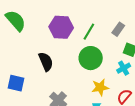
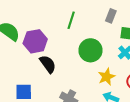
purple hexagon: (61, 27) -> (35, 41), moved
green line: (89, 32) -> (71, 20), moved

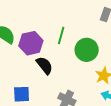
green line: (71, 20) -> (61, 36), moved

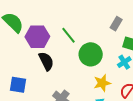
green line: (61, 36) -> (69, 35), turned -66

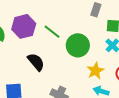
purple hexagon: (37, 37) -> (24, 26), moved

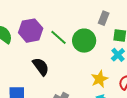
green circle: (78, 45) -> (84, 41), moved

